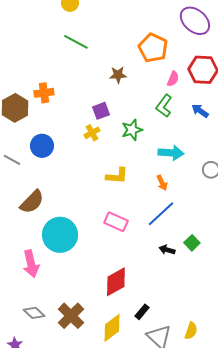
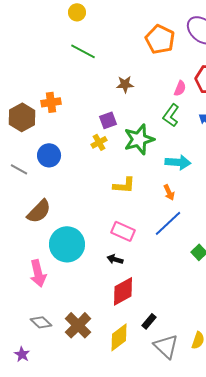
orange pentagon: (153, 48) -> (160, 39), moved
green star: (132, 130) -> (139, 139), size x1.4
black arrow: (167, 250) -> (115, 259), moved

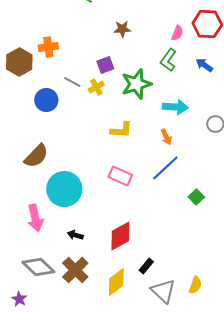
gray line: (19, 169) -> (72, 82), moved
black arrow: (115, 259) -> (75, 235), moved
gray diamond: (41, 322) -> (38, 267), size x1.5

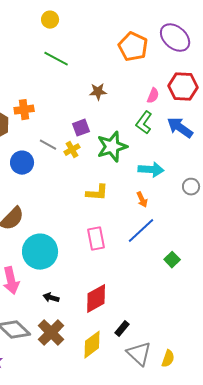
blue arrow: (204, 65) -> (180, 128), size x1.5
pink rectangle: (120, 176) -> (96, 239), turned 55
yellow semicircle: (195, 285) -> (168, 359), moved

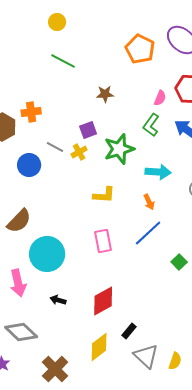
brown cross: (51, 333) -> (55, 369), moved

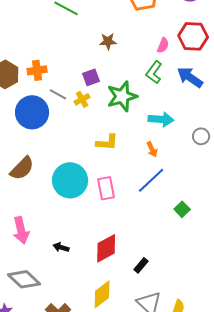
orange cross: (31, 112) -> (37, 70), moved
blue circle: (29, 165) -> (32, 112), size x1.4
cyan circle: (47, 254) -> (70, 180), moved
black rectangle: (129, 331) -> (141, 265), moved

